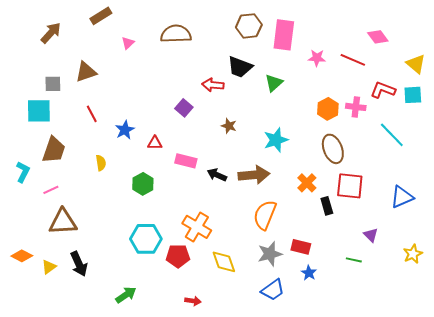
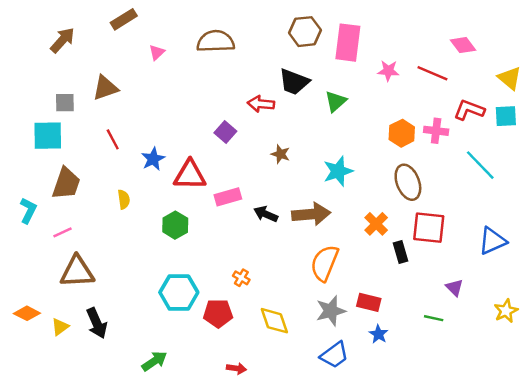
red triangle: (155, 143) -> (190, 175), size x1.8
pink rectangle: (186, 161) -> (228, 197), turned -30
orange cross: (197, 227) -> (241, 278), size x0.5

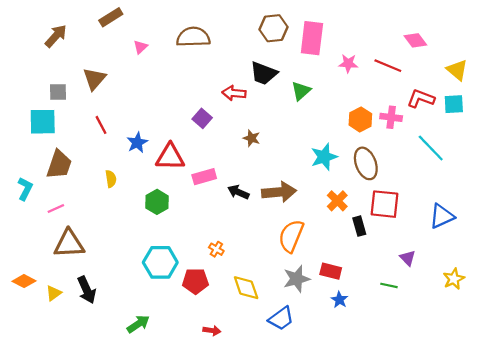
brown triangle: (105, 88) -> (94, 79), turned -30
cyan star: (338, 171) -> (324, 157), moved
blue trapezoid: (334, 355) -> (281, 318), moved

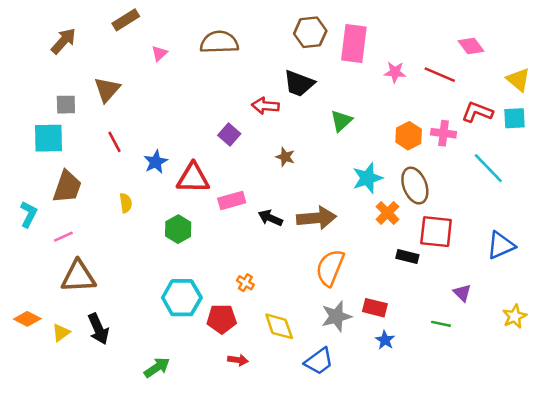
green triangle: (301, 91) -> (341, 121), moved
orange cross: (337, 201) -> (387, 213), moved
black rectangle: (359, 226) -> (407, 257), turned -60
red arrow: (212, 331) -> (238, 360), moved

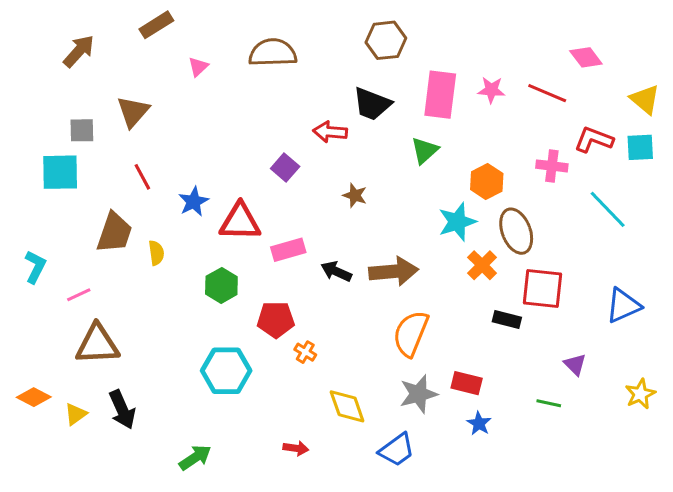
pink rectangle: (354, 43) -> (440, 95), moved
orange hexagon: (409, 136) -> (487, 181), moved
brown trapezoid: (67, 187) -> (114, 233), moved
red pentagon: (222, 319) -> (276, 320), moved

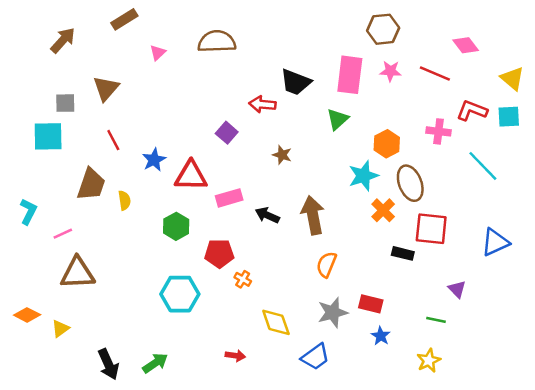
brown hexagon: (386, 40) -> (383, 29), moved
brown arrow: (394, 271) -> (313, 215), turned -96
orange semicircle: (411, 333) -> (326, 264), size x0.7
yellow star: (640, 394) -> (429, 361), moved
black arrow: (122, 409) -> (108, 364), moved

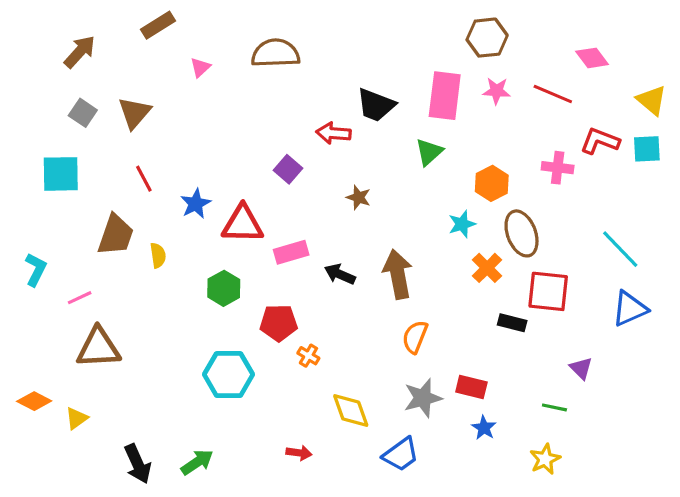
gray square: (65, 103) -> (83, 113), moved, turned 35
cyan line: (483, 166) -> (620, 249), moved
cyan star: (363, 176) -> (462, 224), size x0.7

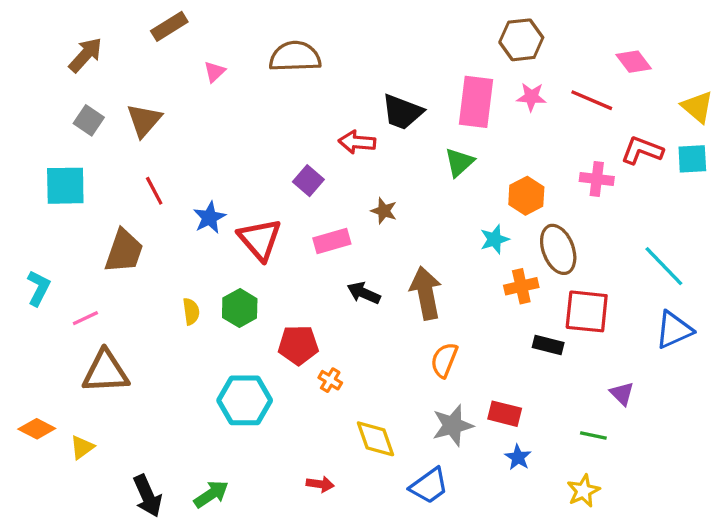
red triangle: (243, 224) -> (260, 239), turned 48
pink rectangle: (291, 252) -> (332, 241), moved
yellow semicircle: (158, 255) -> (191, 311), moved
orange cross: (487, 268) -> (521, 286), turned 32

